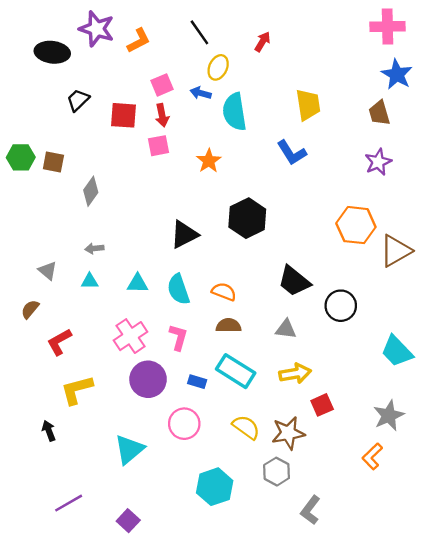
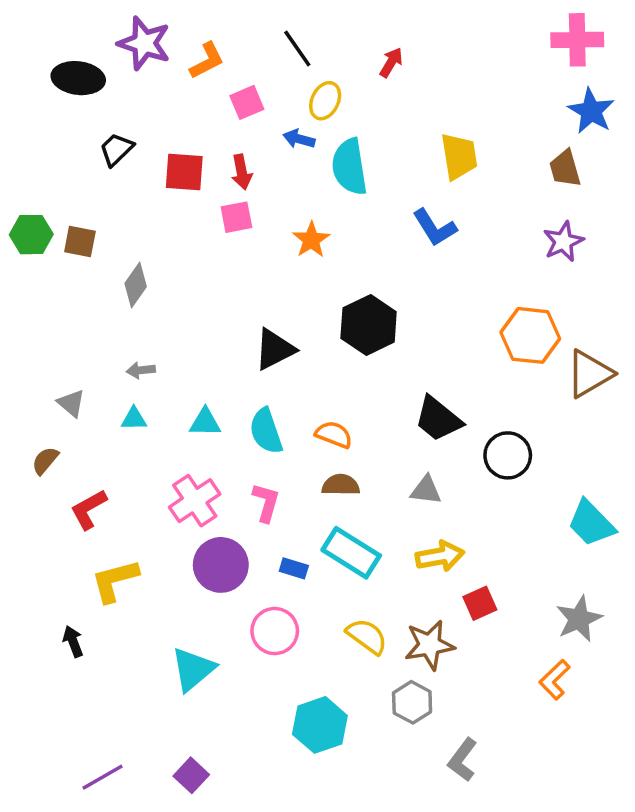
pink square: (162, 85) -> (247, 102), moved
purple line: (69, 503) -> (103, 777), moved

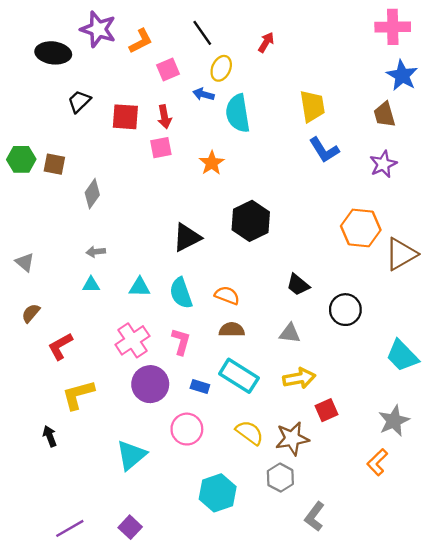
blue L-shape: (435, 228) -> (324, 150), moved
gray triangle: (71, 403) -> (25, 262), moved
black trapezoid: (438, 419) -> (298, 285), size x0.7

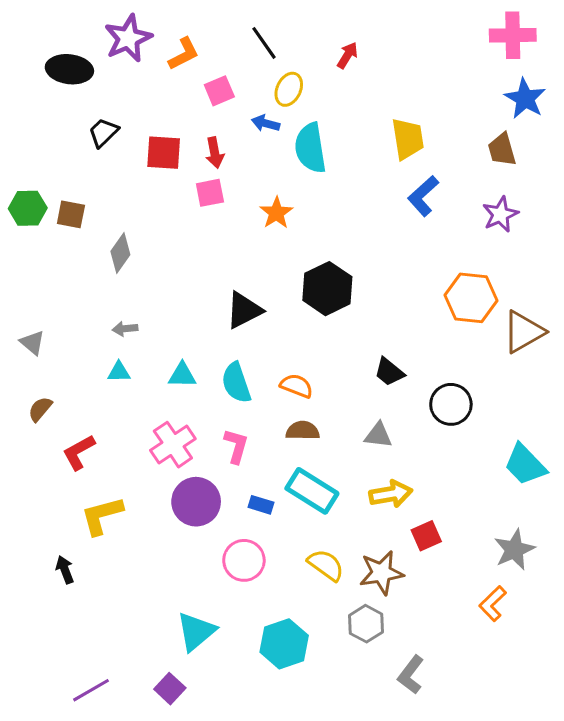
purple star: (98, 29) -> (128, 38), turned 30
blue L-shape: (324, 150) -> (423, 196), turned 80
cyan triangle: (131, 455) -> (196, 631), moved

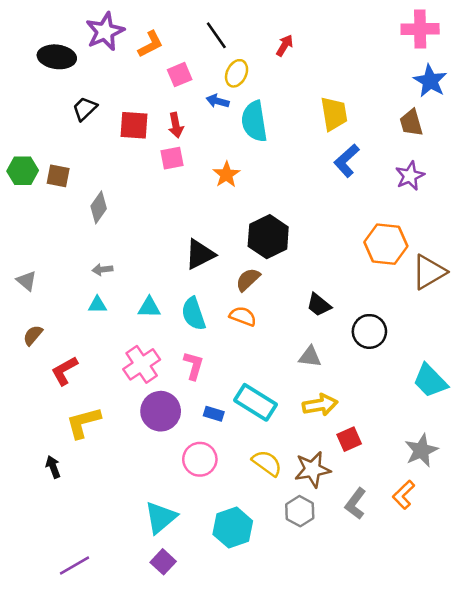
brown semicircle: (303, 431) -> (248, 280), moved, turned -44
gray L-shape: (411, 675) -> (355, 504), moved
purple square: (170, 689) -> (163, 562), moved

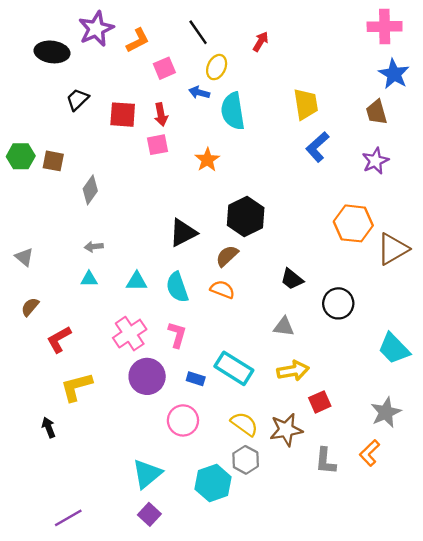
gray L-shape: (355, 504) -> (326, 461), turned -32
gray hexagon: (300, 511) -> (246, 460), moved

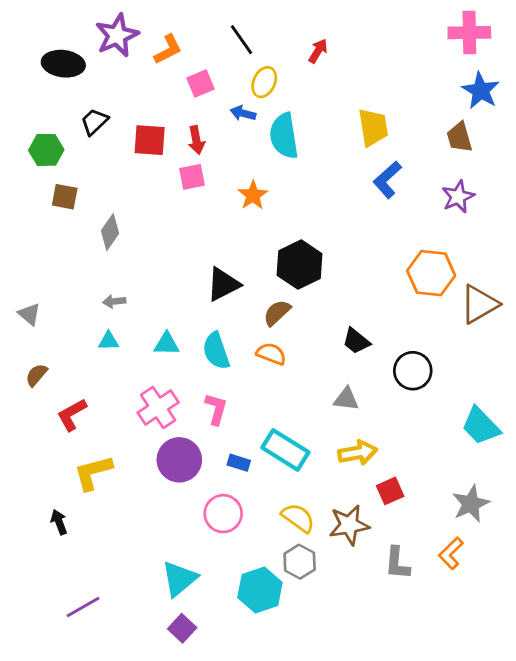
green hexagon: (21, 156) -> (46, 150), moved
purple line: (68, 518) -> (83, 607), moved

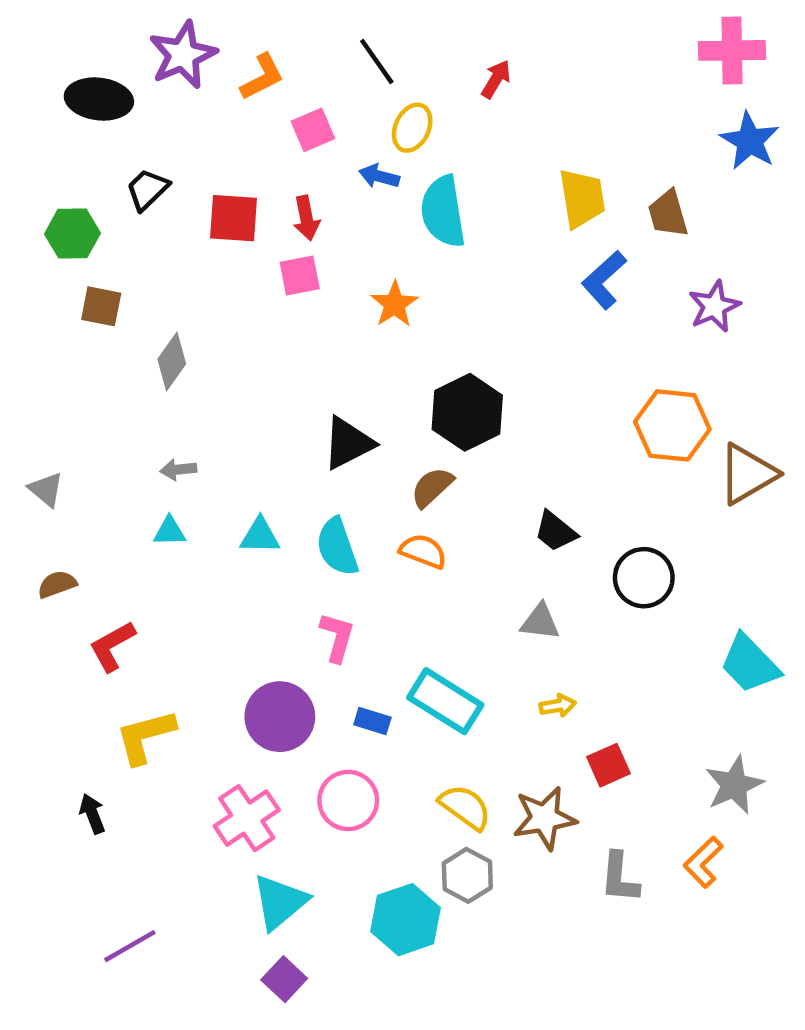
brown trapezoid: (459, 137) -> (668, 214), moved
brown semicircle: (36, 375) -> (57, 584), turned 30
pink cross: (158, 407) -> (247, 818), moved
yellow arrow: (358, 453) -> (558, 706), size x0.6

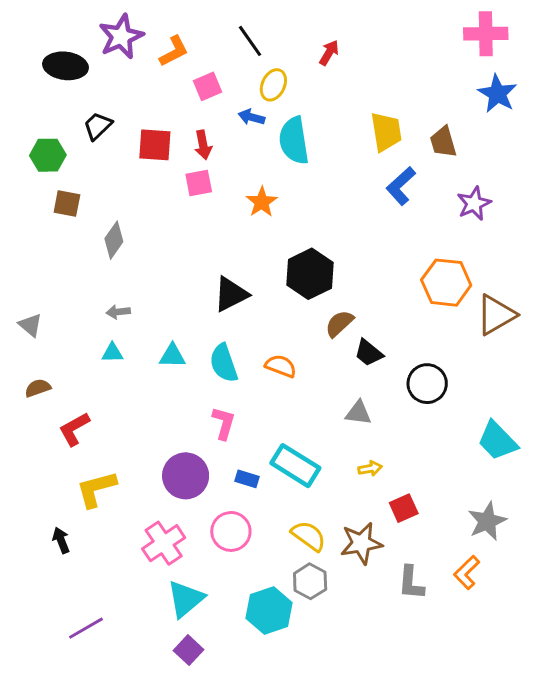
brown semicircle: (432, 487) -> (339, 324), moved

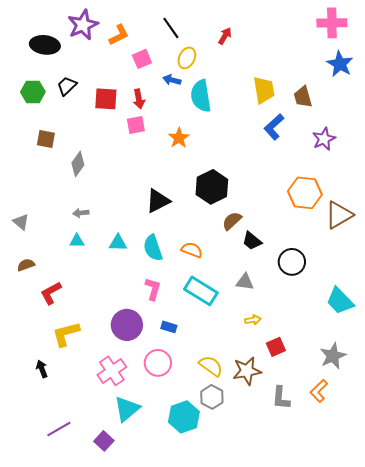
green hexagon: (48, 155) -> (33, 92), moved
cyan rectangle: (295, 466) -> (201, 291), moved
purple square: (188, 650) -> (104, 441), moved

